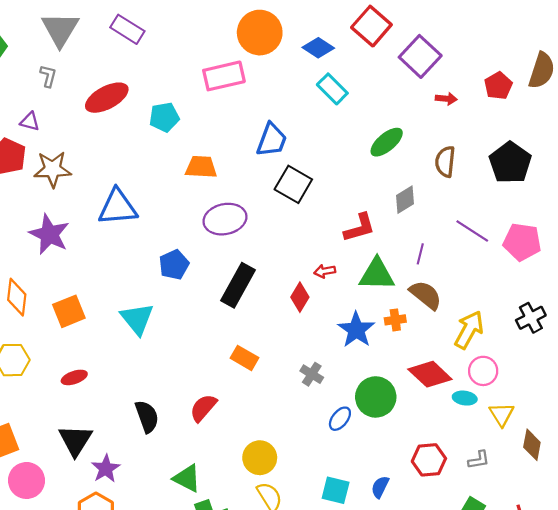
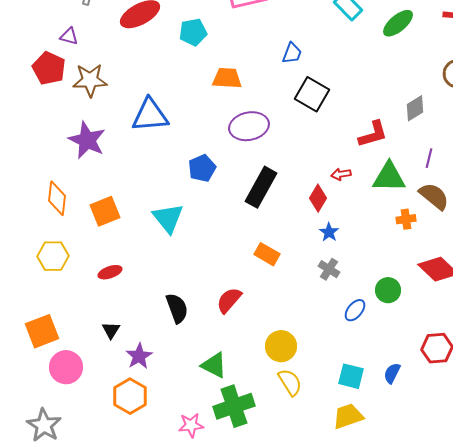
blue trapezoid: (272, 140) -> (292, 53), size x0.7
green ellipse: (387, 142) -> (398, 23), moved
blue star: (356, 330) -> (329, 232), moved, size x0.6
green circle: (376, 397) -> (388, 290), size x0.7
black triangle: (75, 440) -> (111, 330), size x0.6

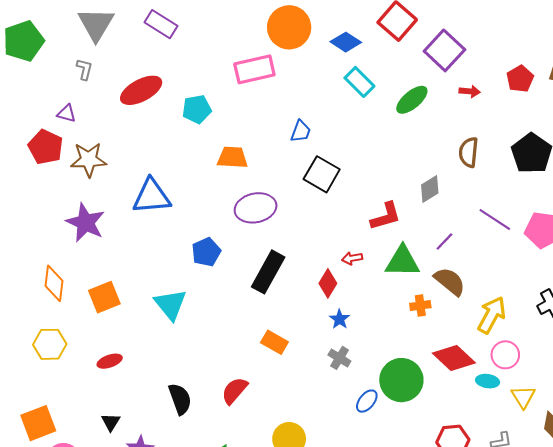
purple line: (429, 158) -> (444, 241), turned 30
green circle: (388, 290) -> (401, 380), size x1.6

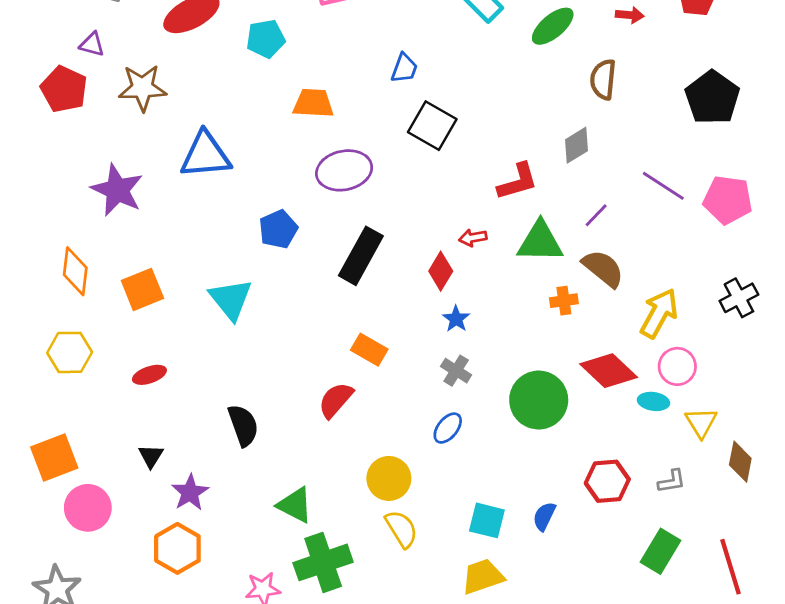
brown semicircle: (469, 152) -> (603, 79), moved
brown star: (89, 160) -> (142, 88), moved
red semicircle: (235, 391) -> (336, 400), moved
blue ellipse: (367, 401) -> (448, 428), moved

